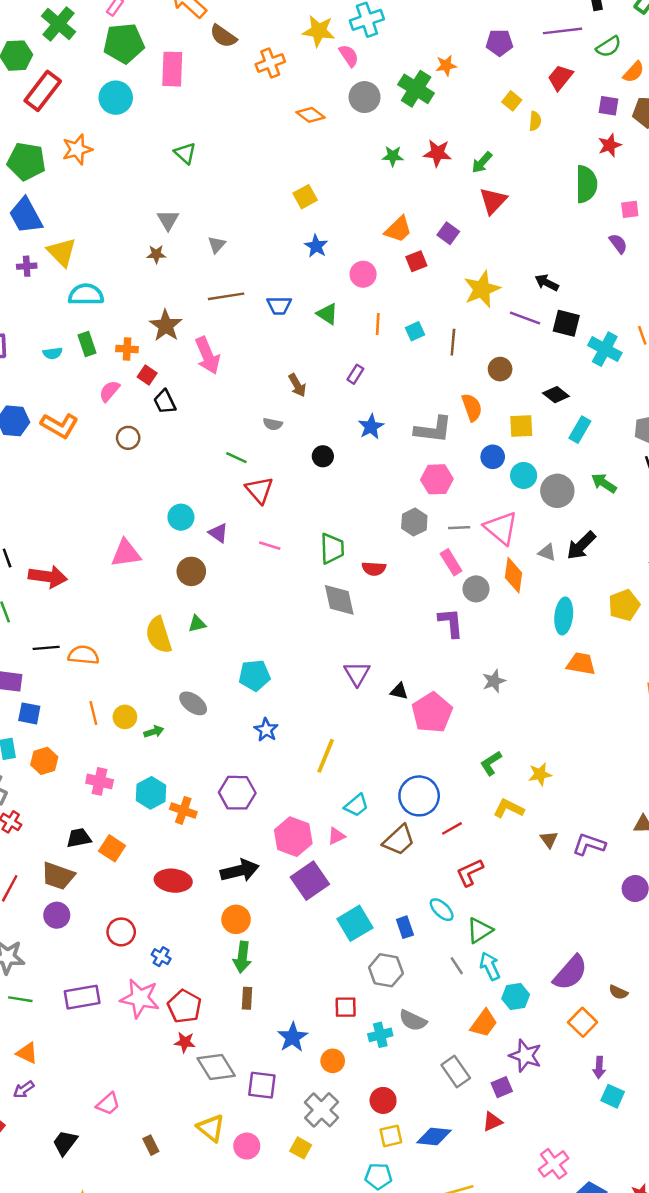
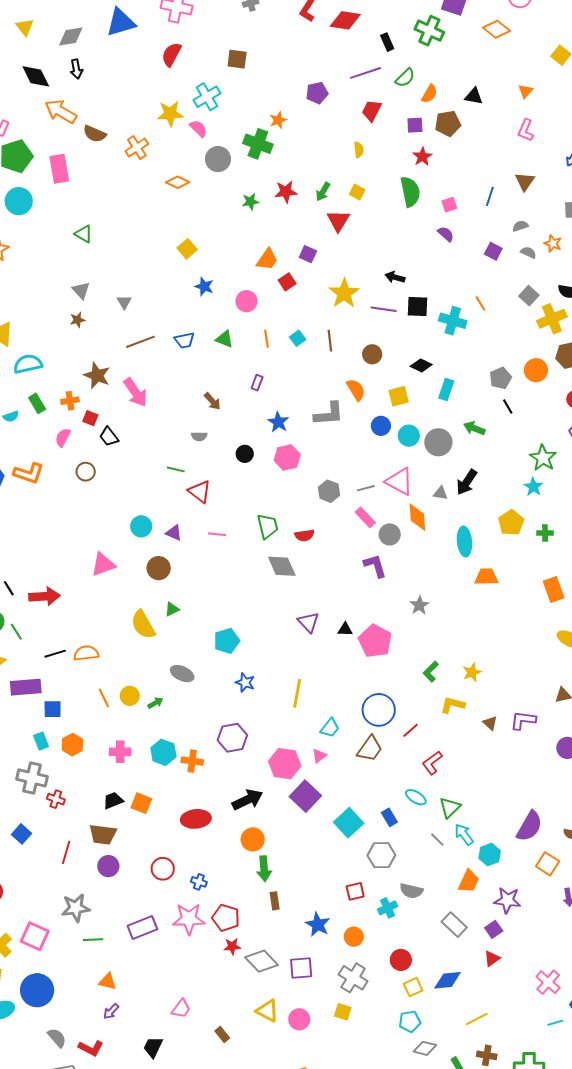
yellow square: (512, 101) -> (357, 192), moved
pink hexagon: (437, 479) -> (287, 457), moved

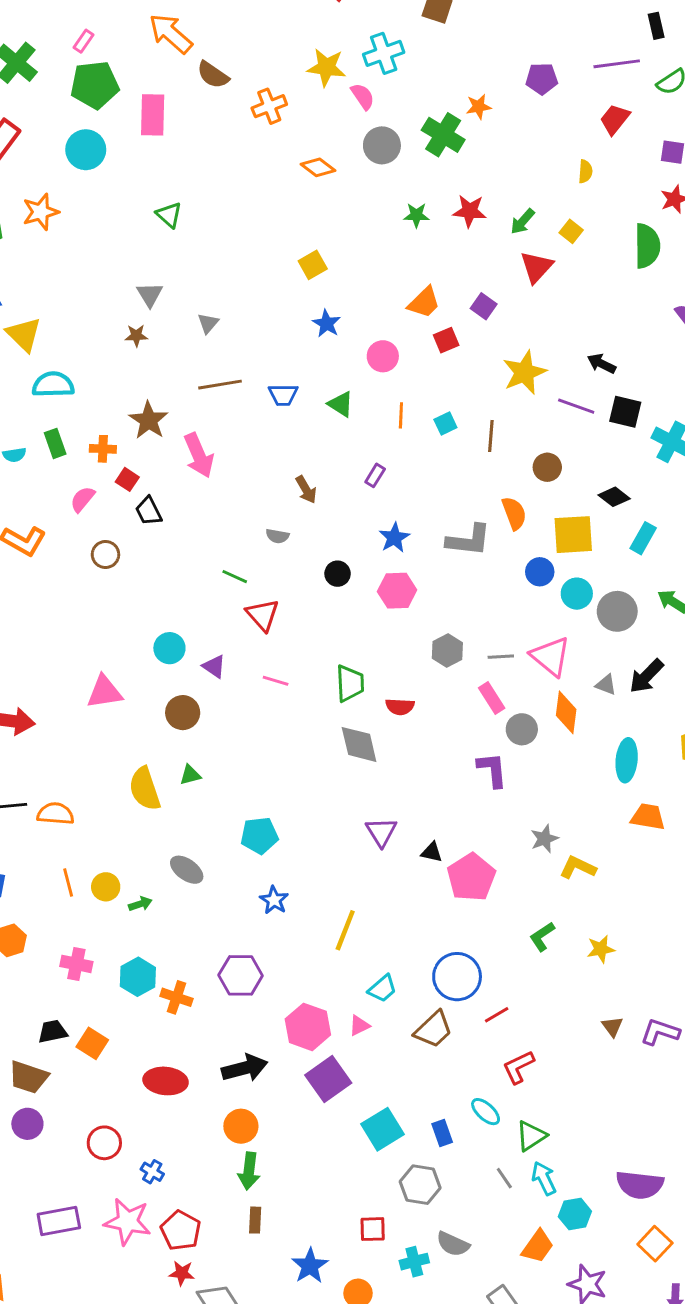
yellow square: (399, 396) -> (573, 535), size x1.4
yellow L-shape: (453, 705) -> (578, 867), moved
purple semicircle: (530, 826) -> (640, 1185), turned 56

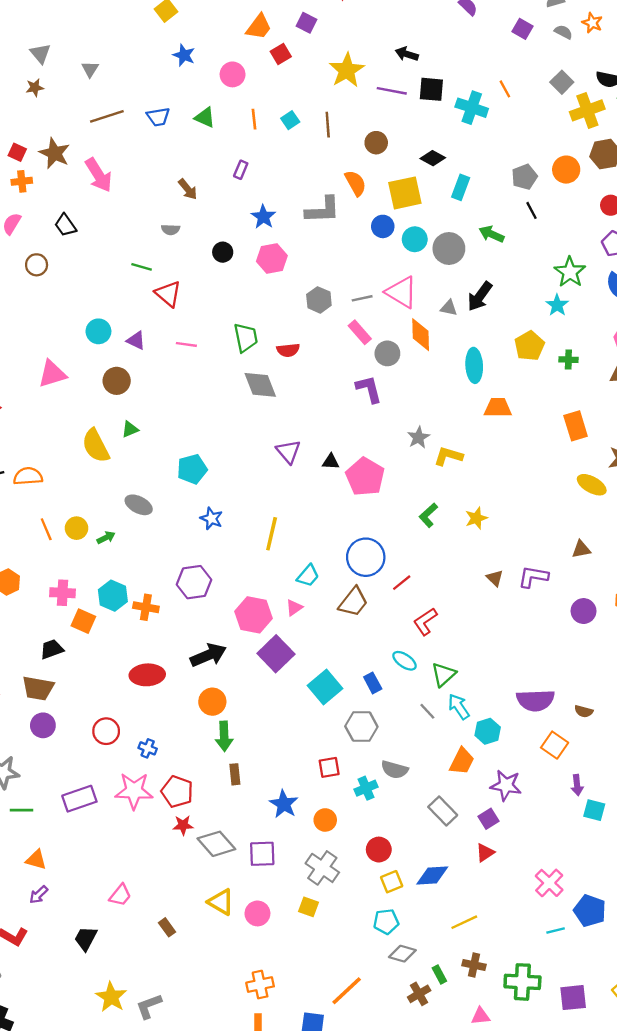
red square: (127, 479) -> (17, 152), moved
orange square: (92, 1043) -> (83, 621), moved

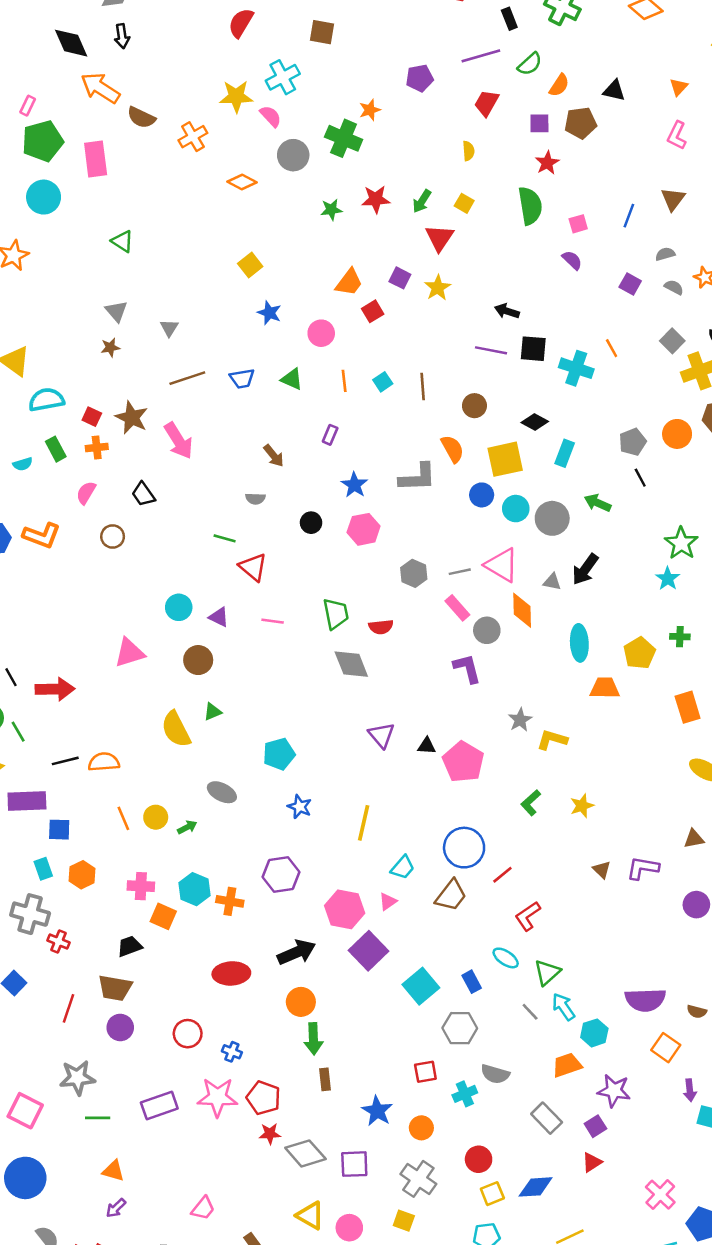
yellow star: (347, 70) -> (438, 288), moved, size x0.7
yellow pentagon: (529, 346) -> (639, 653), moved
orange trapezoid: (462, 761) -> (567, 1065), turned -136

